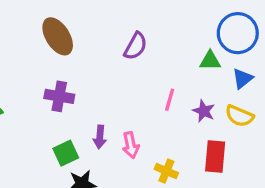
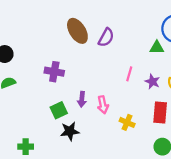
brown ellipse: (58, 36) -> (77, 31), moved

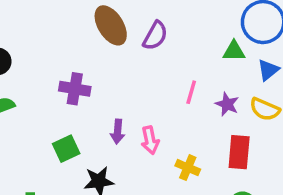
green square: (59, 110) -> (66, 149), moved

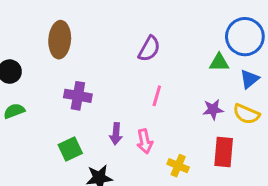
brown ellipse: (111, 25) -> (60, 40), moved, turned 36
pink line: (191, 92) -> (157, 96), moved
purple star: (227, 104) -> (213, 109), turned -30

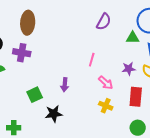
purple semicircle: (149, 49) -> (104, 22), moved
purple cross: (78, 96) -> (22, 53), moved
pink arrow: (145, 141) -> (106, 83), moved, turned -35

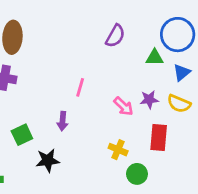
pink line: (92, 60) -> (80, 87), moved
pink arrow: (106, 83) -> (123, 106), moved
green circle: (138, 128) -> (137, 174), moved

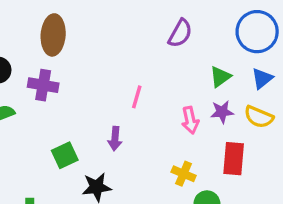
green triangle: (155, 58) -> (220, 77), moved, turned -36
pink arrow: (123, 106) -> (190, 120), turned 35

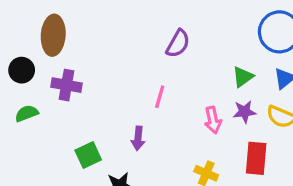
purple semicircle: (180, 33) -> (178, 44), moved
brown ellipse: (53, 35) -> (53, 35), moved

